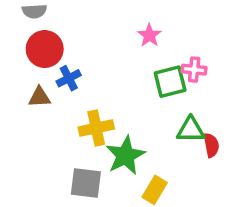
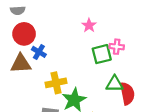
blue cross: (69, 78) -> (39, 52), turned -32
brown triangle: (40, 97) -> (21, 64), size x1.5
red semicircle: (211, 145) -> (127, 93), size x1.5

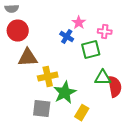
pink cross: (117, 47) -> (105, 32), moved
blue cross: (39, 52) -> (67, 37), moved
brown triangle: (21, 64) -> (28, 58), moved

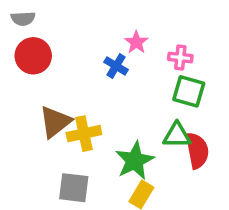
green square: (91, 50) -> (189, 91), moved, turned 30
brown triangle: (28, 58) -> (55, 122), moved, turned -35
green star: (65, 93) -> (135, 161), moved

